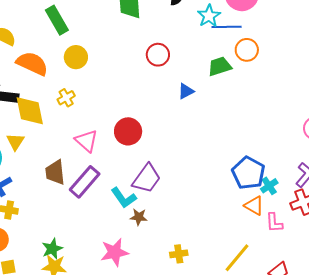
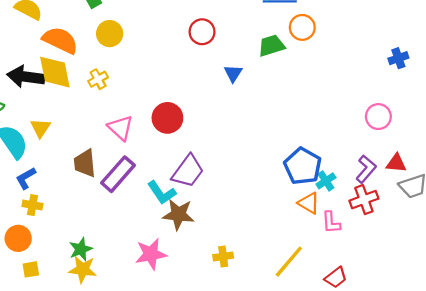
blue triangle: (186, 91) -> (233, 73), turned -30
yellow diamond: (30, 111) -> (55, 72), moved
brown star: (139, 217) -> (178, 214), size x1.6

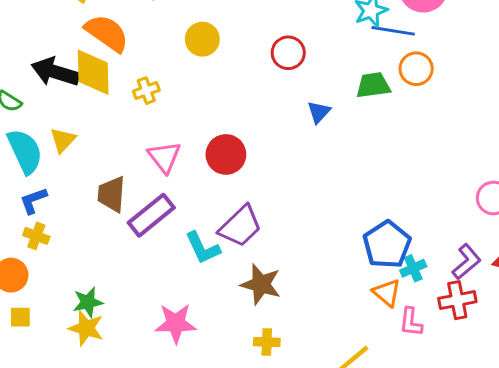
yellow circle: (110, 34) -> (202, 39), moved
brown star: (178, 214) -> (261, 284), moved

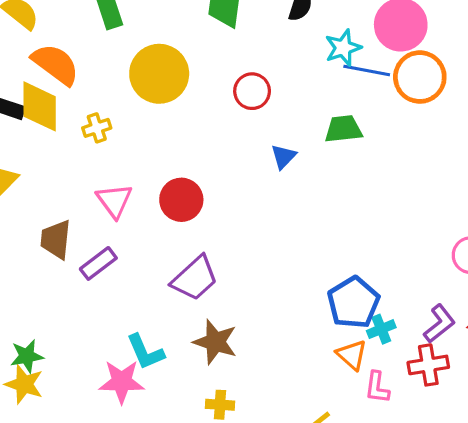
yellow circle: (202, 39) -> (159, 74), size x1.6
orange circle: (416, 69) -> (420, 77), moved, size x1.4
purple rectangle: (151, 215) -> (98, 263), size x0.7
cyan L-shape: (203, 248) -> (145, 352), moved

